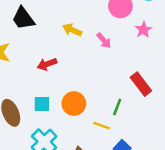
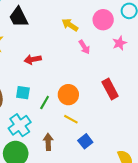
yellow arrow: (72, 30) -> (70, 25), moved
orange circle: (74, 104) -> (68, 95), moved
green line: (117, 107) -> (45, 103), moved

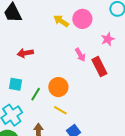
pink circle: (103, 20) -> (82, 19), moved
pink arrow: (84, 47) -> (80, 55), moved
red rectangle: (110, 89) -> (99, 67), moved

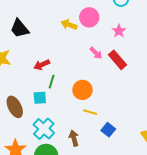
green line: (36, 94) -> (52, 82), moved

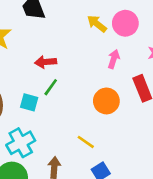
pink arrow: (96, 53) -> (114, 59), moved, turned -136
orange circle: (82, 90) -> (106, 101), moved

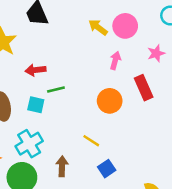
red arrow: (46, 62) -> (36, 70), moved
green line: (51, 87) -> (56, 90), turned 42

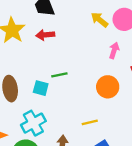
red arrow: (36, 70) -> (45, 35), moved
yellow line: (91, 141) -> (90, 122), turned -49

